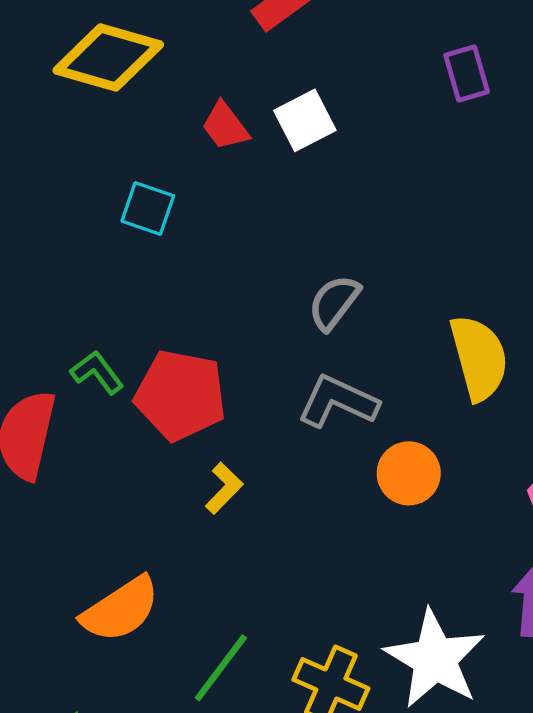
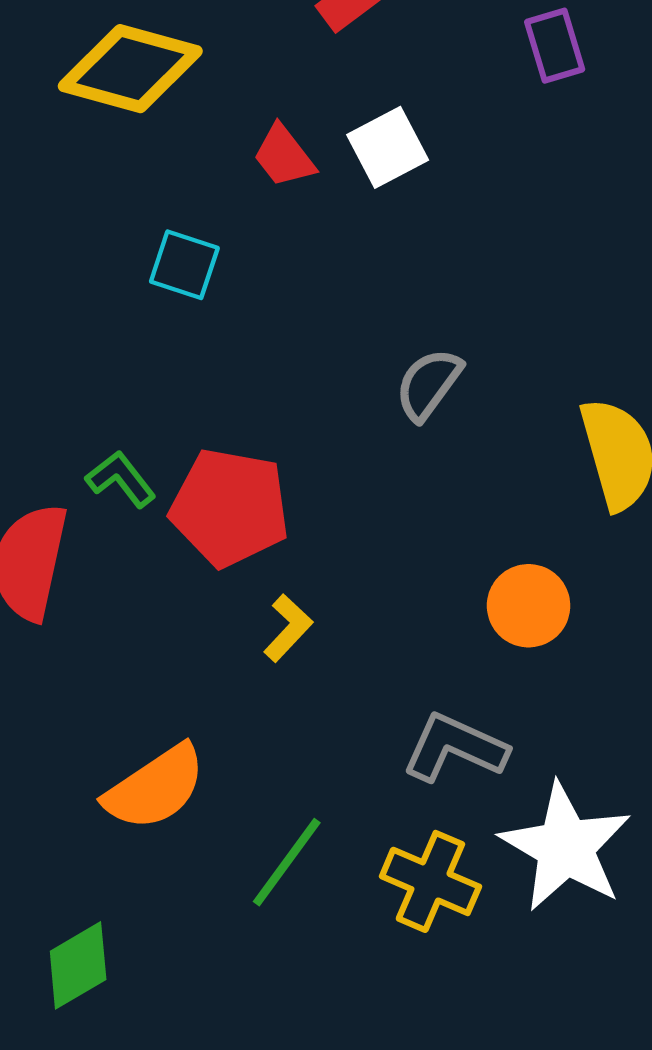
purple rectangle: (467, 74) -> (555, 46), moved
gray L-shape: (338, 402) -> (455, 748), moved

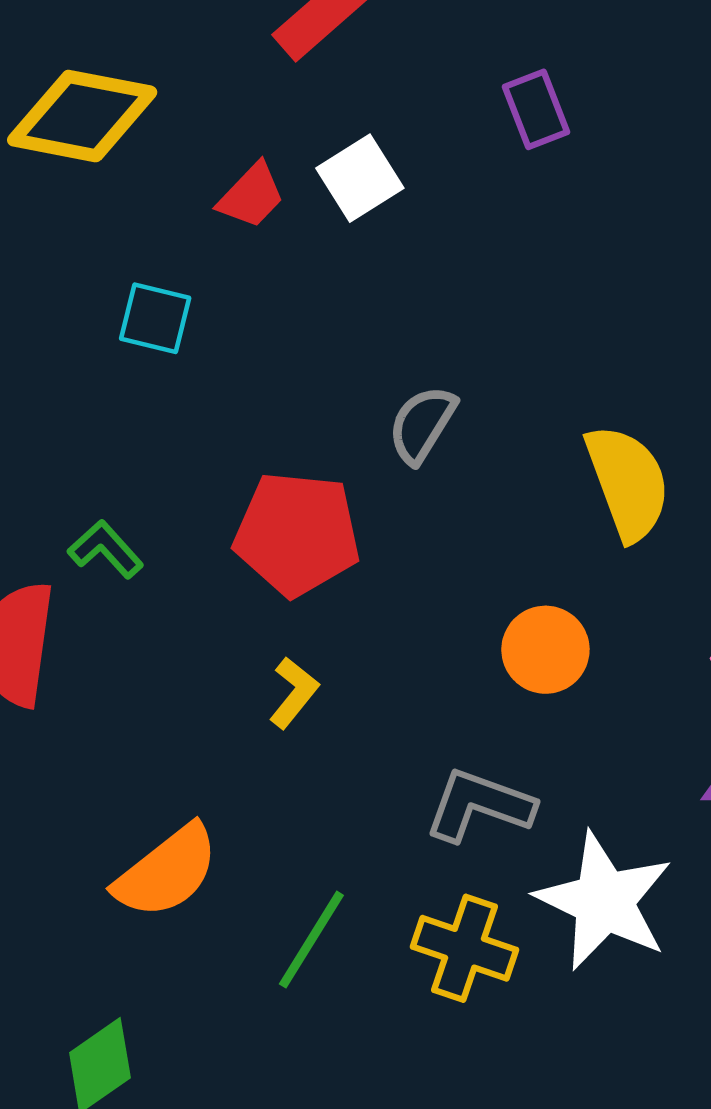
purple rectangle: (555, 46) -> (536, 109), moved
red trapezoid: (284, 156) -> (251, 196), turned -94
red pentagon: (230, 508) -> (297, 534), moved

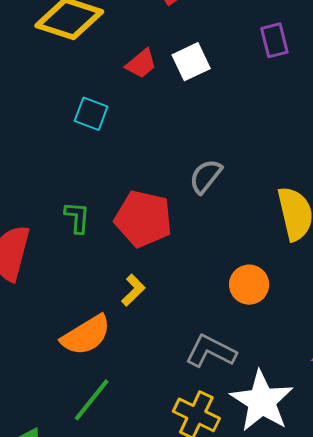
green L-shape: (106, 549) -> (77, 217), moved, turned 40
orange semicircle: (167, 872) -> (86, 335), moved
green line: (311, 940) -> (92, 400), moved

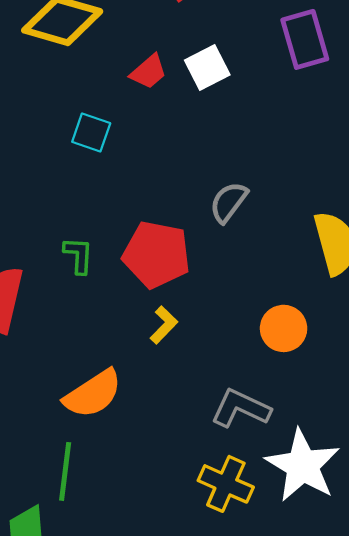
purple rectangle: (274, 40) -> (305, 39), size x1.4
yellow L-shape: (133, 290) -> (164, 325), moved
green line: (92, 400) -> (65, 471), moved, turned -30

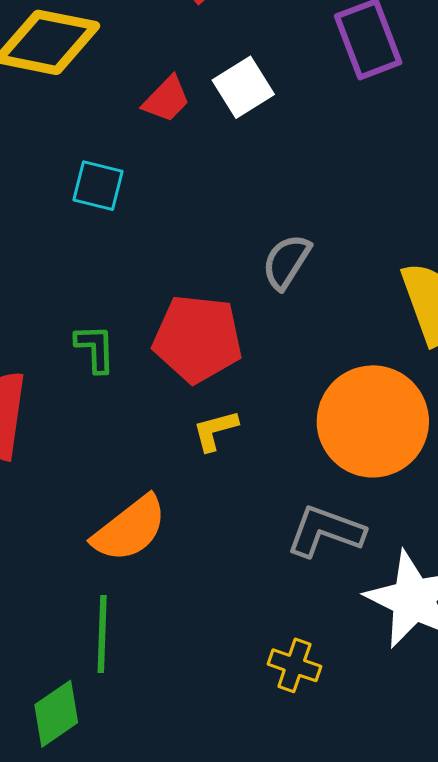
yellow L-shape: (164, 325) -> (215, 430), turned -144
orange circle: (284, 328) -> (373, 421), size x1.8
yellow cross: (226, 484) -> (294, 665), moved, size x0.7

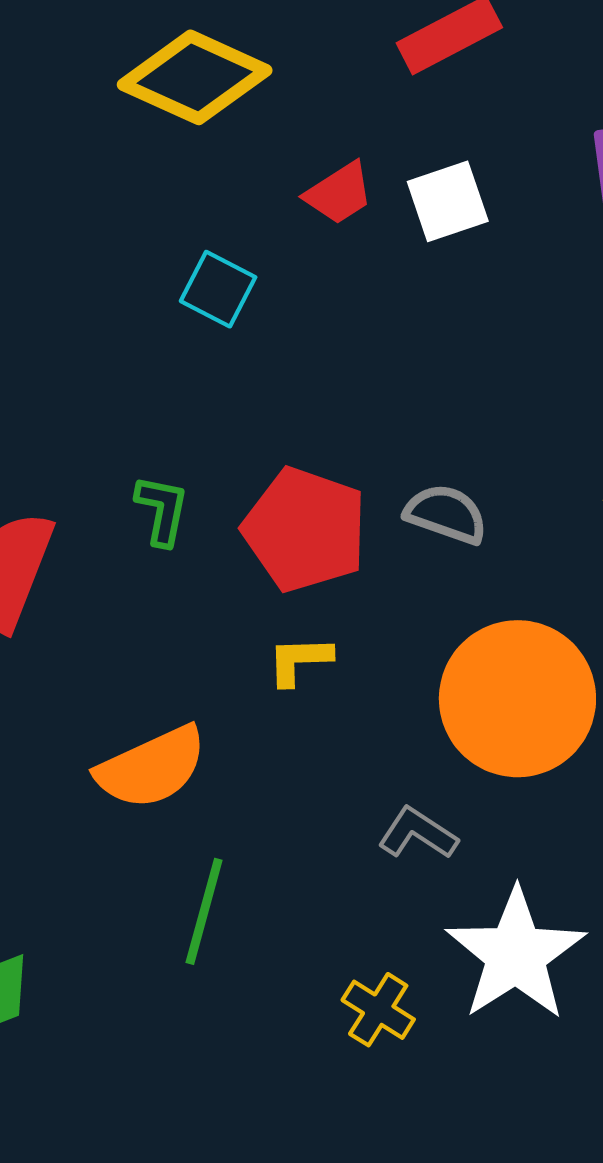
gray semicircle: (286, 262) -> (446, 514), moved, turned 64
gray L-shape: (325, 531) -> (418, 833), size x0.7
green line: (102, 634) -> (204, 911), moved
yellow cross: (294, 665) -> (378, 1010), moved

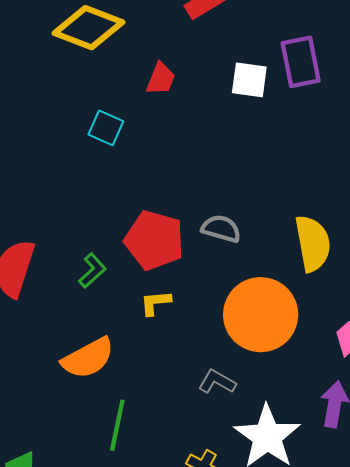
red trapezoid: (339, 193) -> (161, 79), turned -32
white square: (448, 201) -> (249, 80), moved, turned 30
green L-shape: (162, 510) -> (92, 271), moved, turned 40

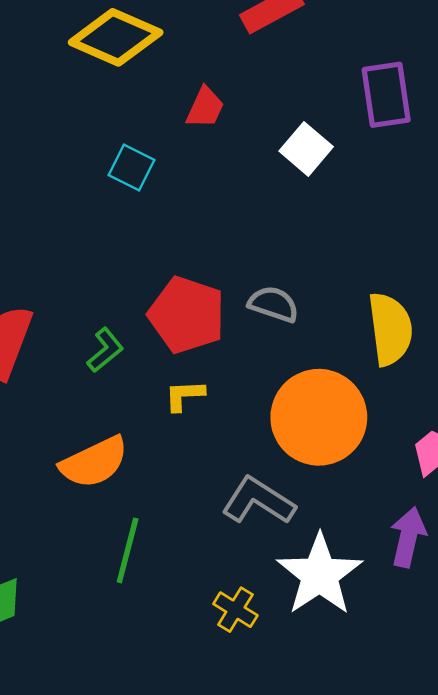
white square: (249, 80) -> (306, 149), moved, turned 30
gray L-shape: (217, 382) -> (258, 501), size x1.5

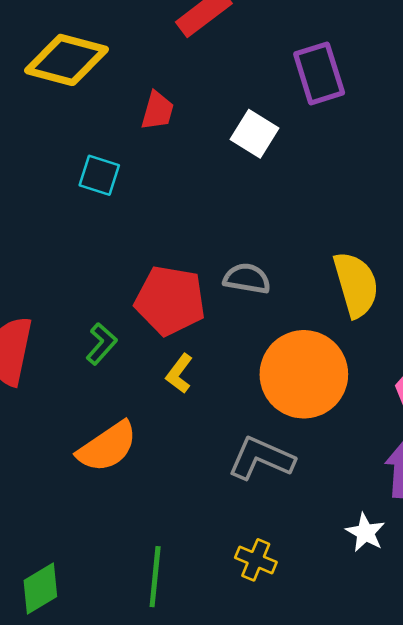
yellow L-shape: (184, 395) -> (179, 374), turned -42
green line: (128, 550) -> (155, 577), moved
white star: (320, 575) -> (365, 532), moved, size x0.5

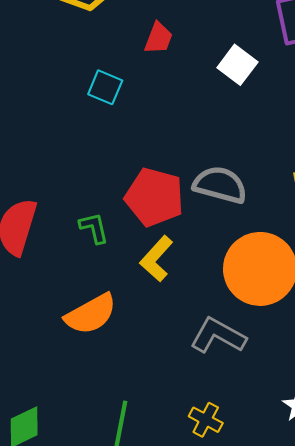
gray semicircle: (247, 279) -> (220, 185), size x1.4
green L-shape: (101, 344) -> (94, 228), turned -60
yellow L-shape: (179, 374) -> (156, 259), size x1.4

